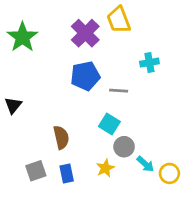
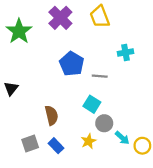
purple cross: (85, 33) -> (60, 18), moved
blue pentagon: (85, 76) -> (72, 64), turned -30
blue rectangle: (67, 173) -> (56, 146), turned -32

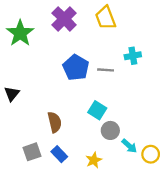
gray line: (100, 76) -> (106, 70), moved
yellow star: (89, 141) -> (94, 160), moved

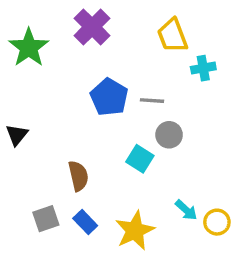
yellow trapezoid: (106, 18) -> (172, 36), moved
cyan cross: (133, 56) -> (203, 68), moved
gray circle: (110, 130) -> (169, 135), moved
yellow star: (94, 160) -> (135, 231), size x1.6

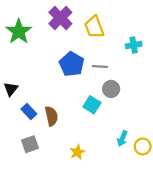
yellow trapezoid: (172, 36) -> (94, 27), moved
cyan arrow: (186, 210) -> (122, 139), turned 70
blue rectangle: (85, 222) -> (29, 112), moved
yellow star: (135, 231) -> (77, 152), moved, size x0.6

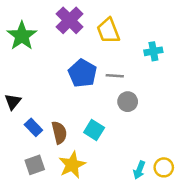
cyan square: (92, 105) -> (94, 130), moved
cyan arrow: (122, 139) -> (139, 170), moved
yellow star: (77, 152) -> (72, 165), moved, size x1.5

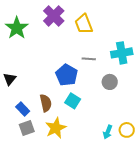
cyan cross: (153, 51) -> (122, 53), moved, size x1.5
blue pentagon: (82, 73) -> (67, 75), moved
gray circle: (128, 102) -> (110, 82), moved
blue rectangle: (33, 127) -> (23, 109), moved

